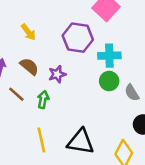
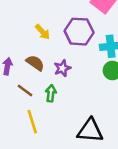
yellow arrow: (28, 32) -> (43, 32), moved
yellow line: (41, 140) -> (32, 122), moved

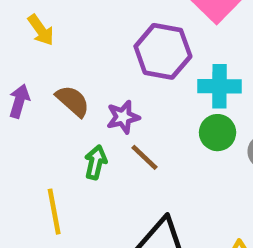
yellow arrow: (43, 32) -> (41, 30), moved
brown line: (25, 90) -> (145, 157), moved

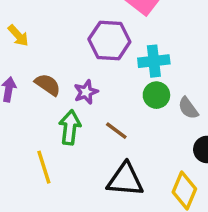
brown line: (145, 157) -> (116, 131), moved
green arrow: (96, 162) -> (70, 127), size x1.4

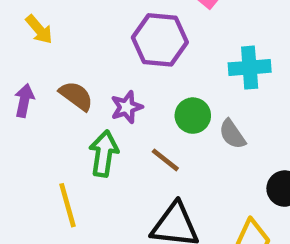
cyan cross: (154, 61) -> (250, 68), moved
green circle: (156, 95) -> (193, 116), moved
gray semicircle: (188, 108) -> (232, 134), moved

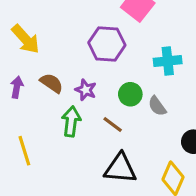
yellow arrow: (39, 29) -> (26, 39), size x1.5
purple star: (127, 107) -> (86, 90), turned -30
yellow line: (68, 205) -> (24, 151), moved

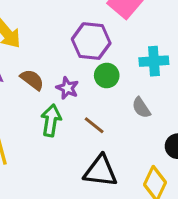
green circle: (130, 94) -> (107, 76), moved

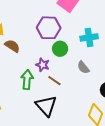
brown semicircle: (32, 80) -> (12, 46), moved
purple star: (67, 88) -> (43, 65), moved
black triangle: (101, 171) -> (46, 106), moved, turned 45

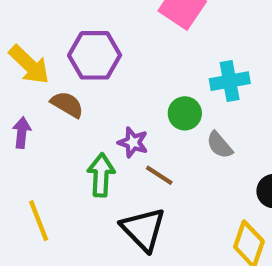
purple hexagon: (49, 28) -> (95, 55), moved
green circle: (60, 49) -> (185, 113), moved

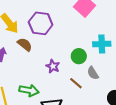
green arrow: (101, 175) -> (29, 90), moved, turned 90
brown line: (159, 175) -> (76, 83), moved

